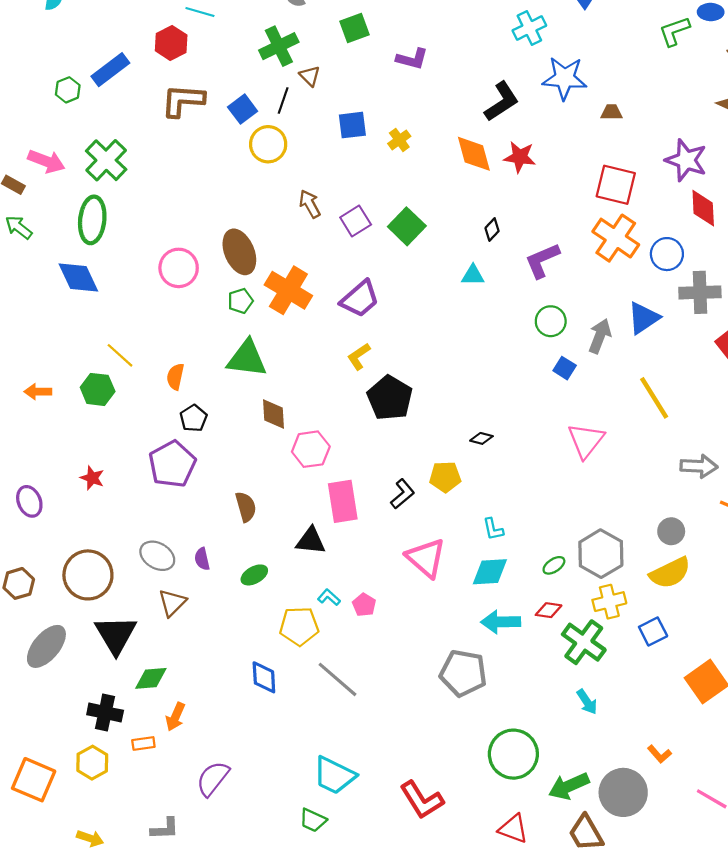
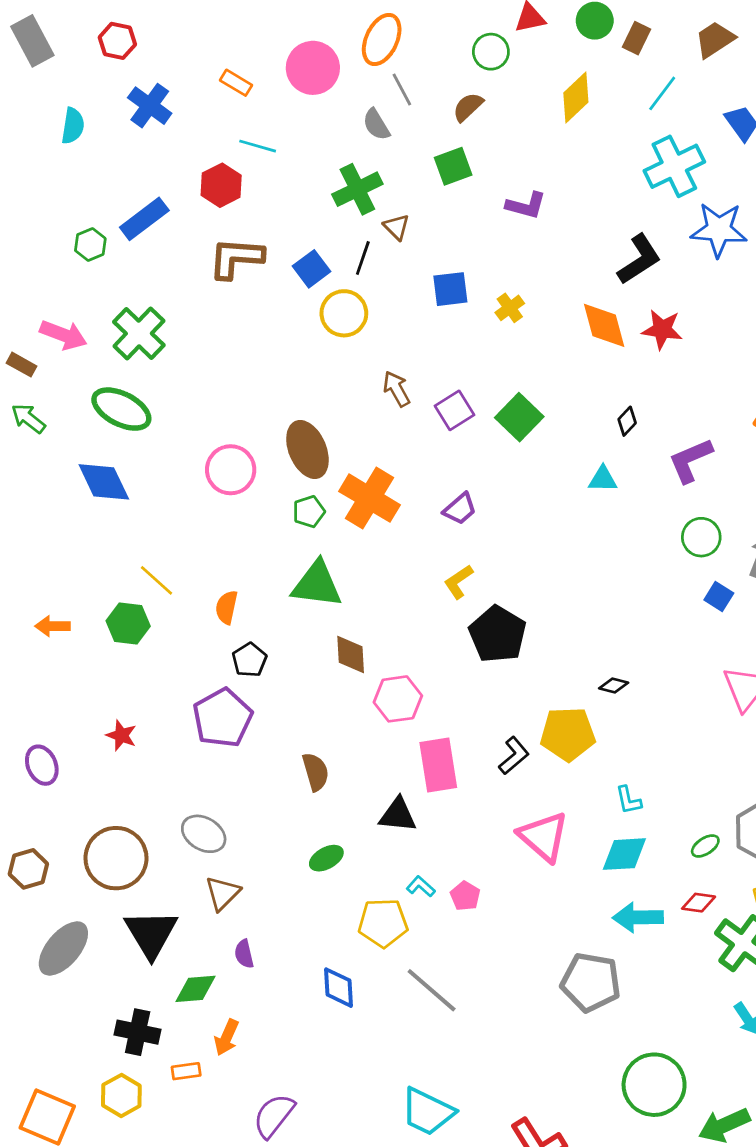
cyan cross: (529, 28) -> (674, 166), size x1.4
green ellipse: (92, 220) -> (121, 409), turned -69
purple trapezoid: (360, 299) -> (460, 509), size x0.7
yellow pentagon: (445, 477) -> (568, 734), size x1.4
purple semicircle: (202, 559) -> (244, 954), moved

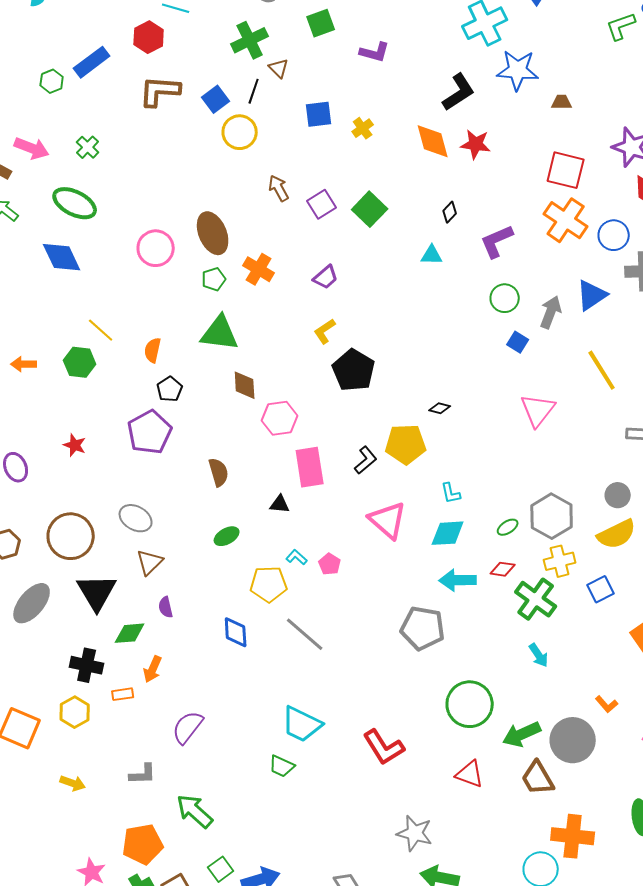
green cross: (139, 334) -> (88, 147), size x0.6
orange cross: (370, 498) -> (259, 269), size x0.7
black triangle: (398, 815) -> (280, 504), size x0.7

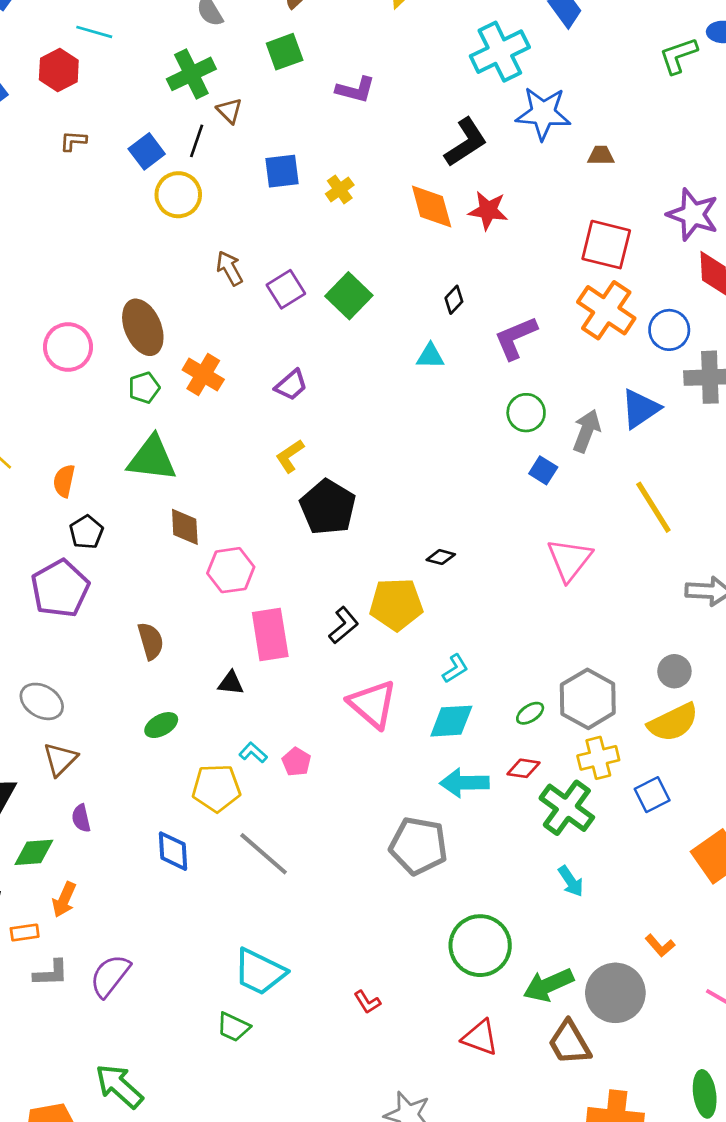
brown L-shape: (160, 91) -> (73, 141), size x0.5
cyan L-shape: (451, 493) -> (455, 669), turned -110
red L-shape: (384, 747) -> (367, 1002), size x0.5
gray L-shape: (143, 774) -> (51, 973), moved

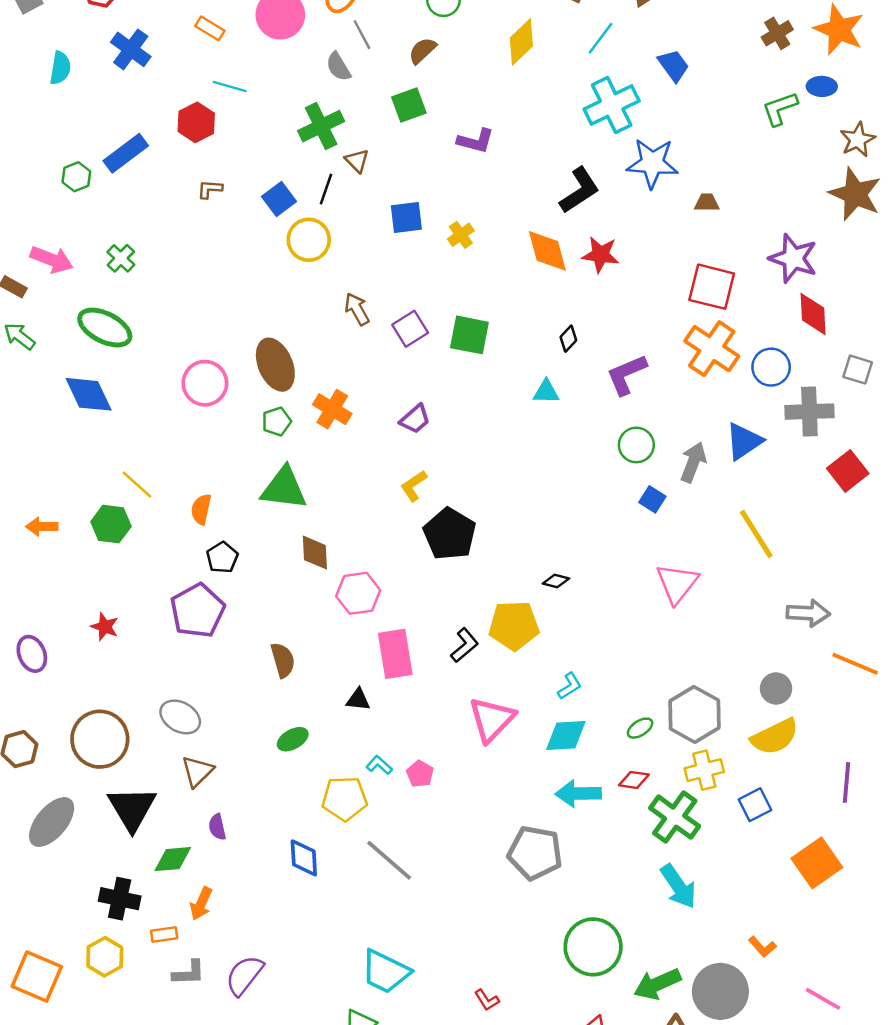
green square: (349, 296) -> (469, 335), turned -33
pink triangle: (373, 704) -> (492, 719), turned 33
cyan arrow: (571, 881) -> (678, 886), size x1.5

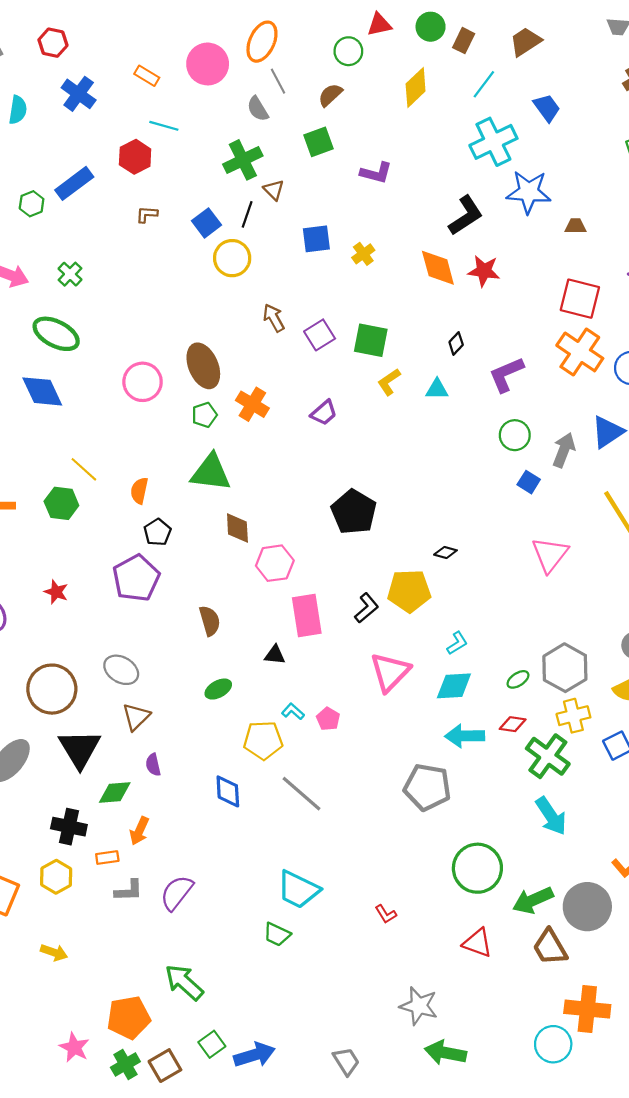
yellow L-shape: (414, 486) -> (389, 382), moved

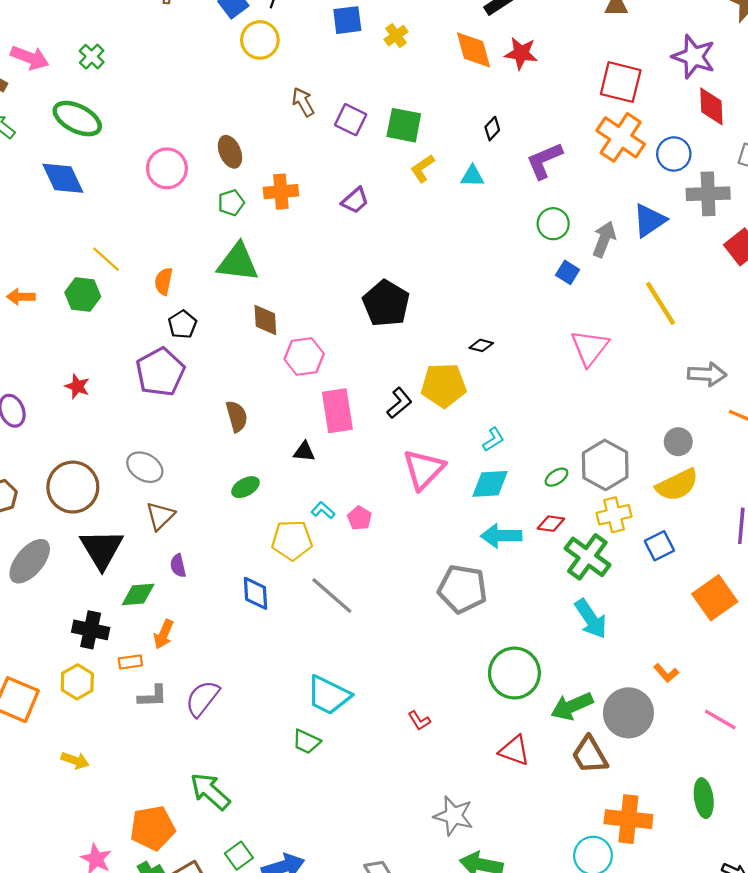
purple square: (320, 335) -> (351, 120), turned -32
brown ellipse: (203, 366) -> (230, 152), size x0.7
orange cross: (252, 404) -> (281, 192), turned -36

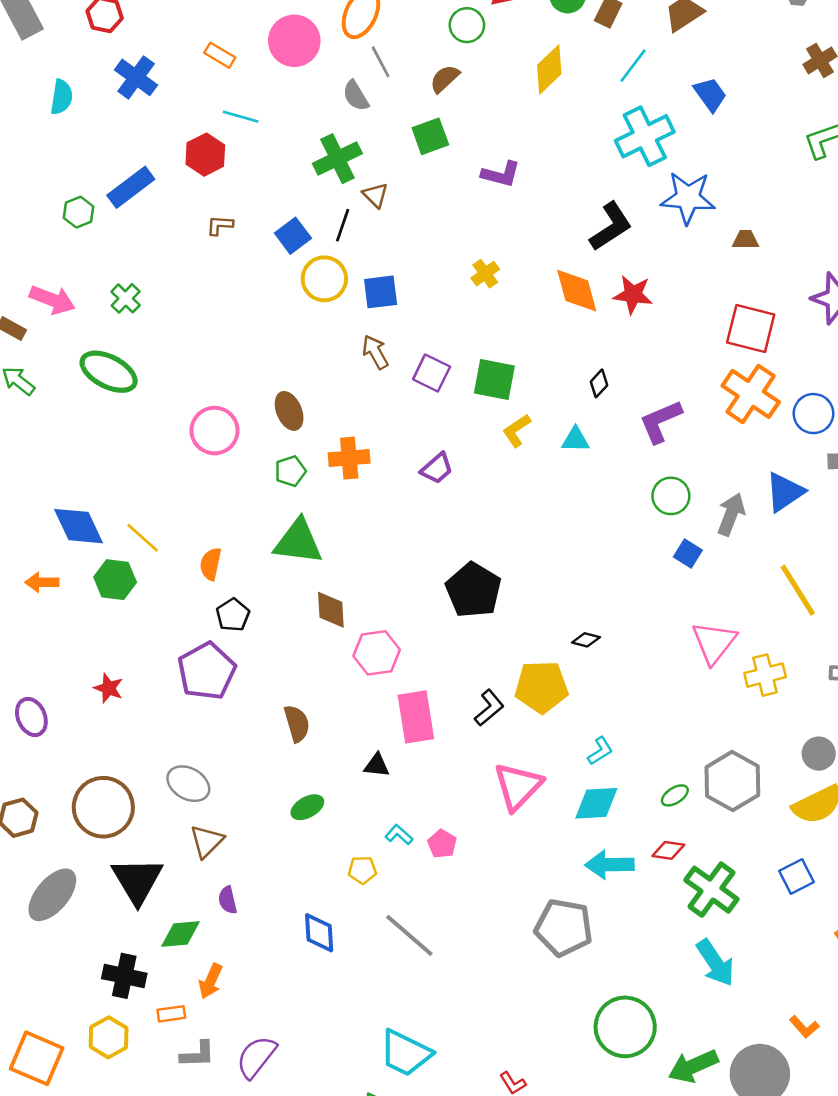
blue square: (347, 20) -> (381, 292), moved
blue diamond: (63, 178) -> (78, 526), moved
yellow cross: (614, 515) -> (765, 675), moved
yellow pentagon: (292, 540) -> (362, 870), size x0.6

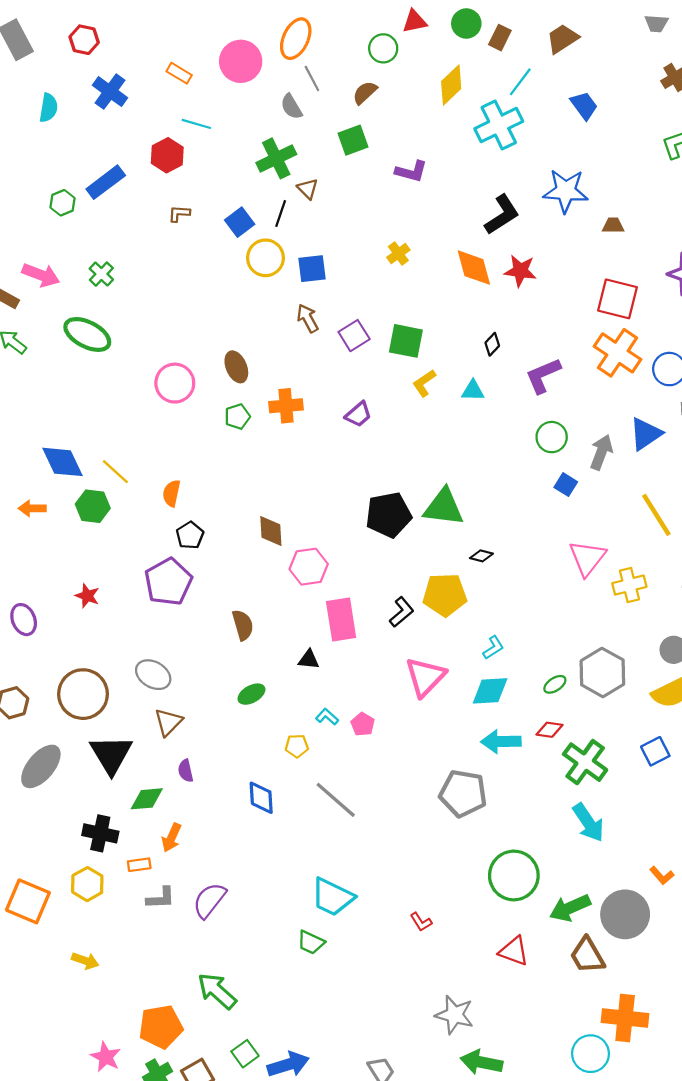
cyan cross: (645, 136) -> (499, 125), moved
purple square: (432, 373) -> (354, 336), turned 32
green triangle: (298, 542) -> (444, 507), moved
black pentagon: (473, 590) -> (389, 515), turned 30

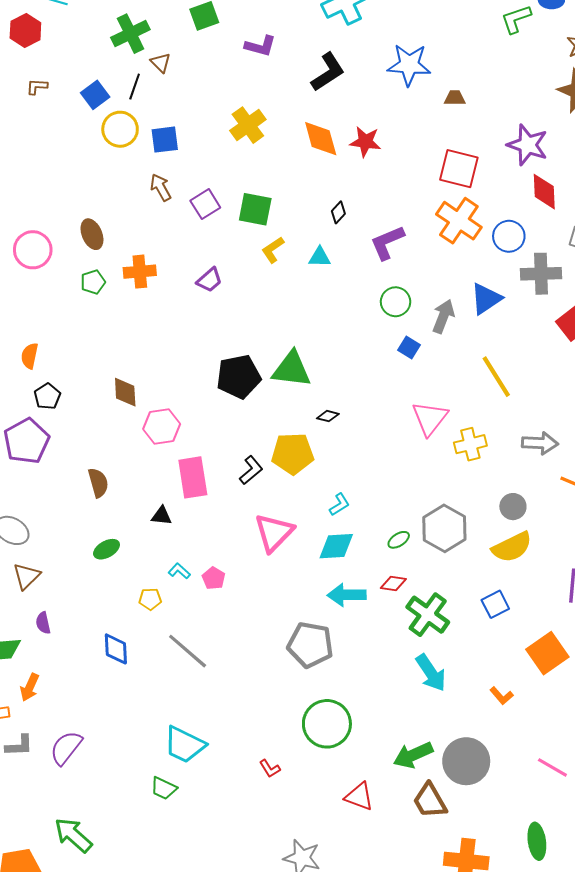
black L-shape: (502, 215) -> (328, 72), moved
yellow cross: (398, 254) -> (248, 125), size x1.6
green circle: (514, 875) -> (327, 724), moved
orange L-shape: (662, 875) -> (502, 696), moved

